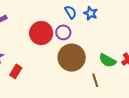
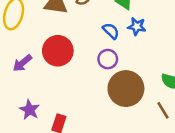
red circle: (41, 33) -> (58, 51), moved

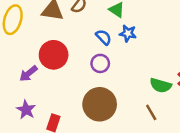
purple arrow: (22, 63) -> (28, 74), moved
brown circle: (126, 89) -> (100, 104), moved

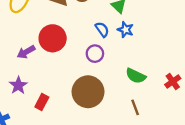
green semicircle: (161, 85) -> (136, 76), moved

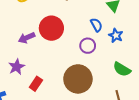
blue star: (126, 30) -> (116, 35), moved

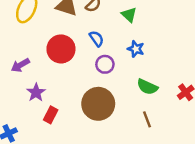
blue semicircle: (96, 25) -> (96, 39), moved
purple arrow: (27, 38) -> (20, 65), moved
purple star: (17, 67) -> (36, 92), moved

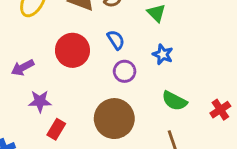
purple star: (36, 92) -> (40, 101), turned 30

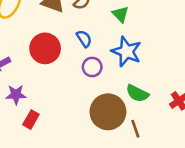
blue star: (163, 54) -> (126, 52), size x1.6
brown circle: (114, 119) -> (108, 112), moved

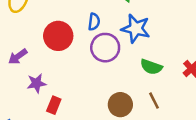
blue semicircle: (84, 39) -> (94, 22), turned 48
purple circle: (92, 67) -> (105, 48), size x1.5
brown circle: (108, 112) -> (120, 105), moved, size x0.7

